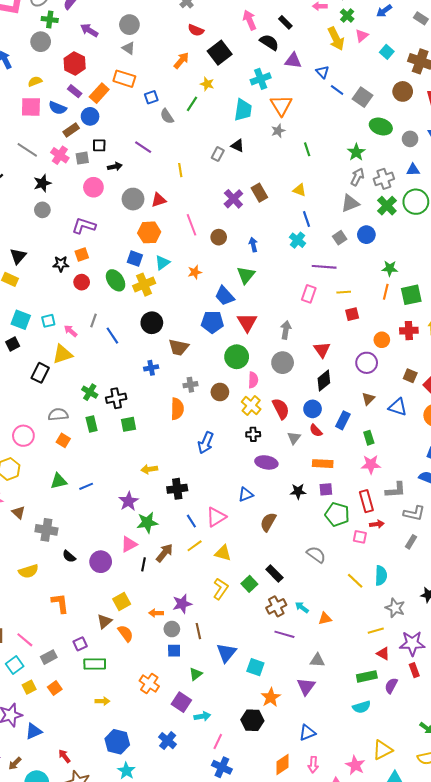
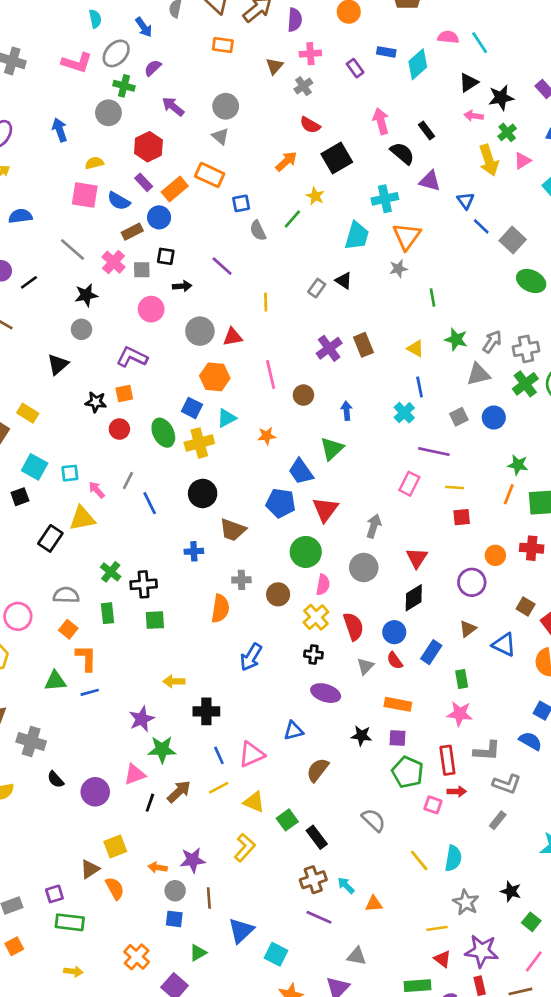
green star: (356, 152) -> (456, 339), moved, turned -30
black triangle: (18, 256) -> (58, 364), moved
green square: (249, 584) -> (287, 820), moved
orange L-shape: (60, 603) -> (86, 658), moved

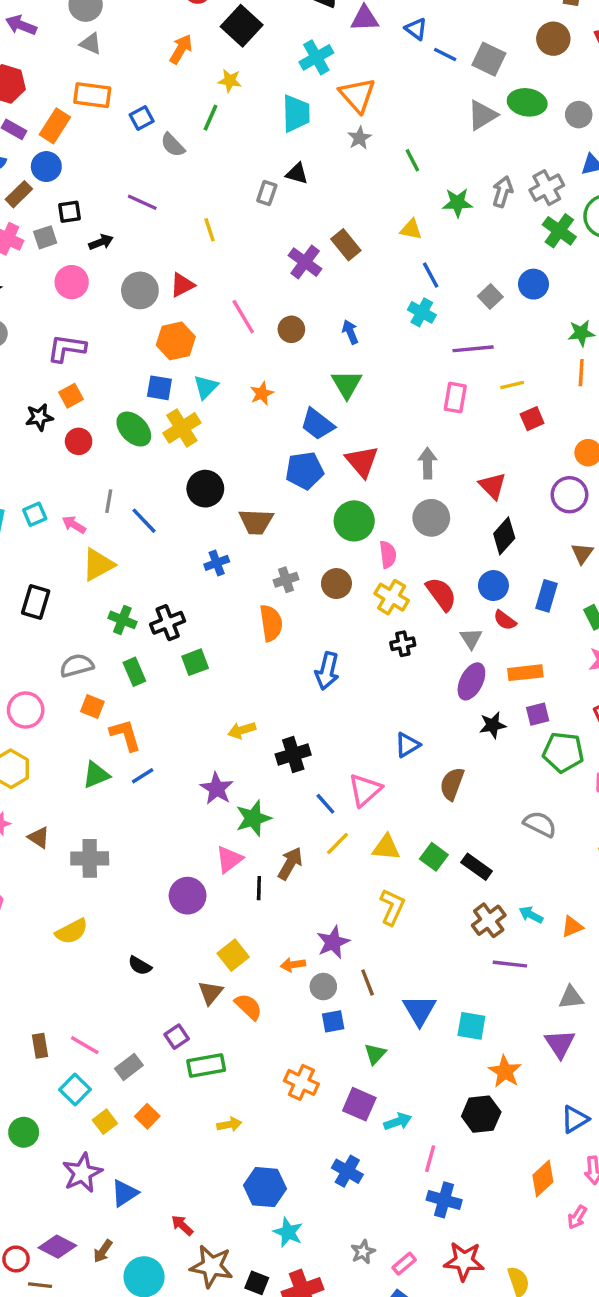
gray triangle: (478, 374) -> (482, 115), moved
yellow triangle: (82, 518) -> (98, 565), moved
purple ellipse: (326, 693) -> (471, 681), moved, turned -64
black semicircle: (56, 779) -> (140, 966), moved

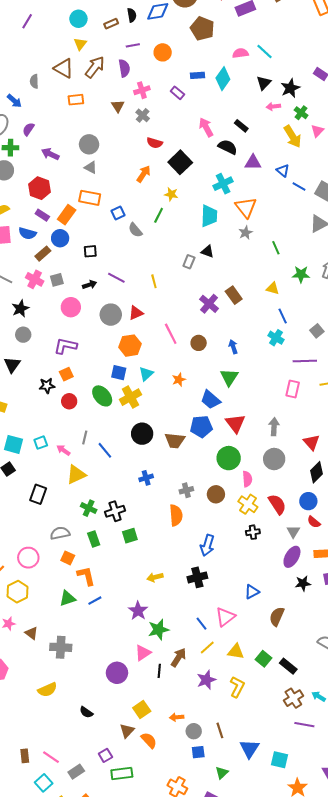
purple line: (142, 202) -> (116, 278), moved
black square: (69, 212) -> (90, 251), moved
brown trapezoid: (256, 522) -> (175, 441), moved
black cross: (293, 755) -> (197, 577), moved
purple star: (333, 942) -> (206, 680), moved

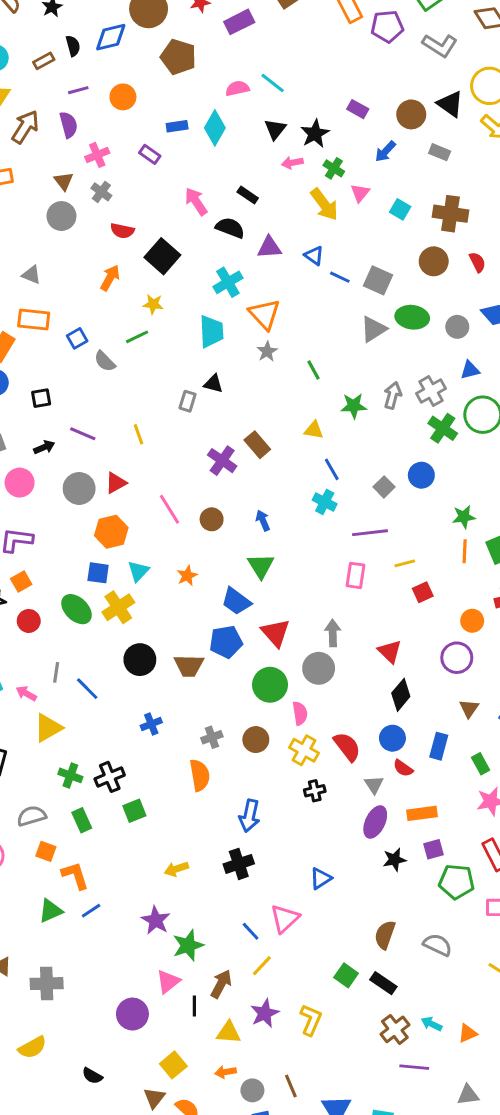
gray circle: (89, 144) -> (61, 216), moved
green line: (159, 215) -> (137, 337), turned 42
gray circle: (274, 459) -> (319, 668), moved
brown semicircle: (277, 616) -> (385, 935), moved
yellow triangle: (236, 652) -> (228, 1032), moved

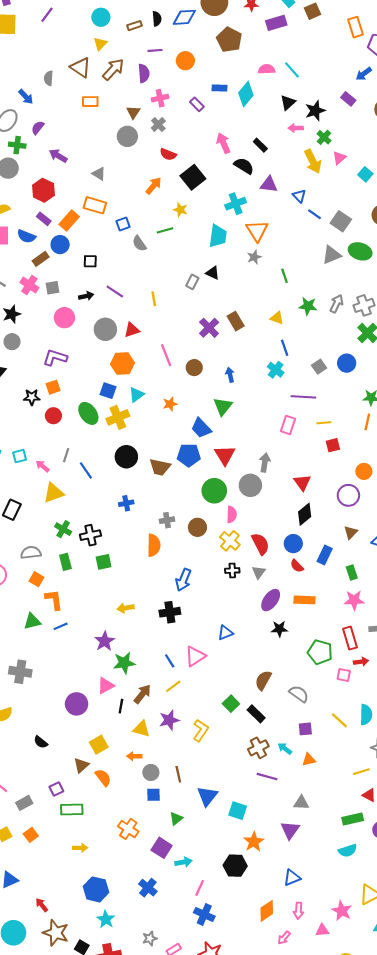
blue arrow: (385, 151) -> (364, 74), moved
gray triangle: (374, 785) -> (259, 572), moved
purple square: (433, 849) -> (305, 729), moved

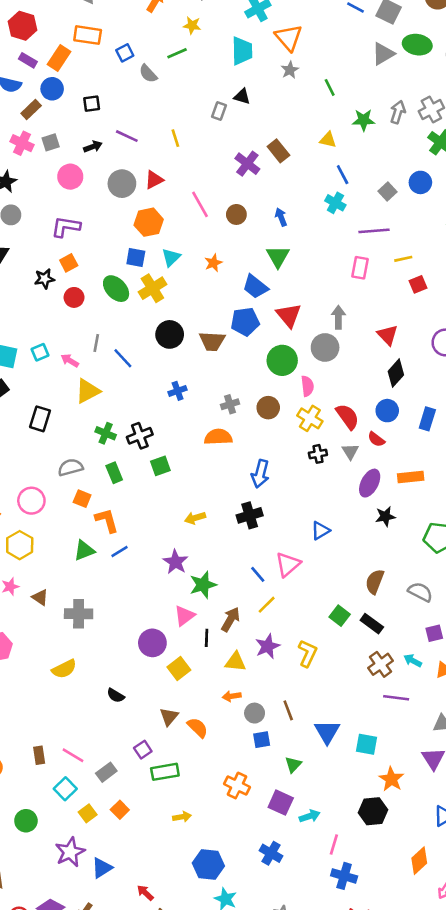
orange semicircle: (154, 545) -> (218, 437), turned -85
red semicircle: (297, 566) -> (376, 439), moved
yellow square: (99, 745) -> (179, 668), moved

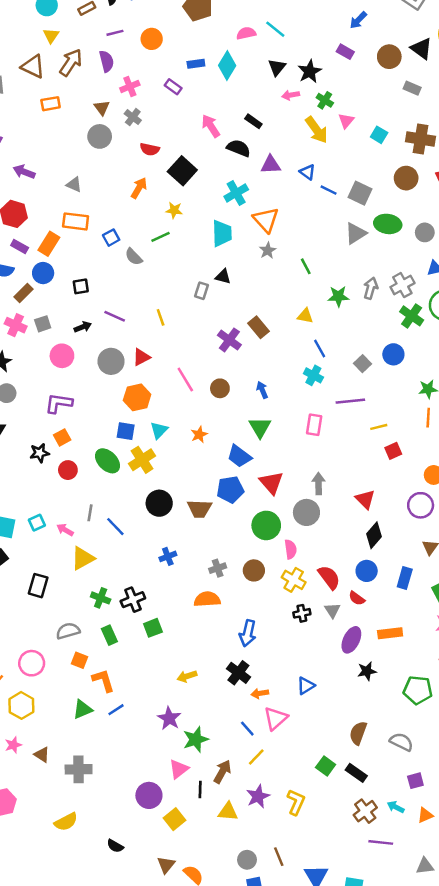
pink rectangle: (360, 268) -> (314, 425), moved
black cross: (250, 515) -> (238, 673), turned -35
orange arrow: (232, 696) -> (260, 693), moved

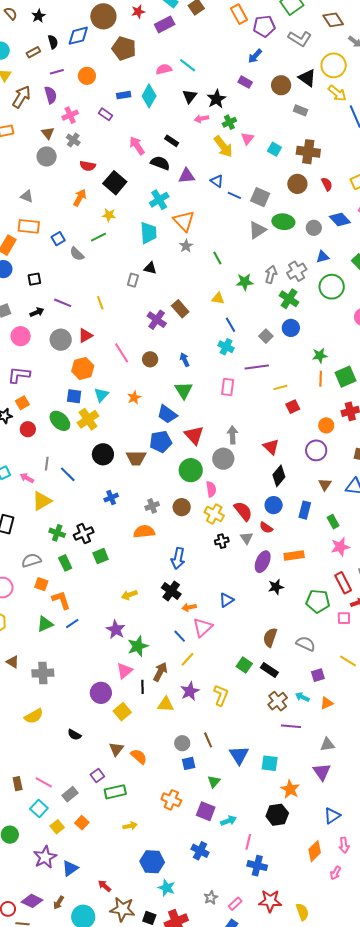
green cross: (325, 100) -> (229, 122), turned 32
green cross: (412, 316) -> (289, 299), moved

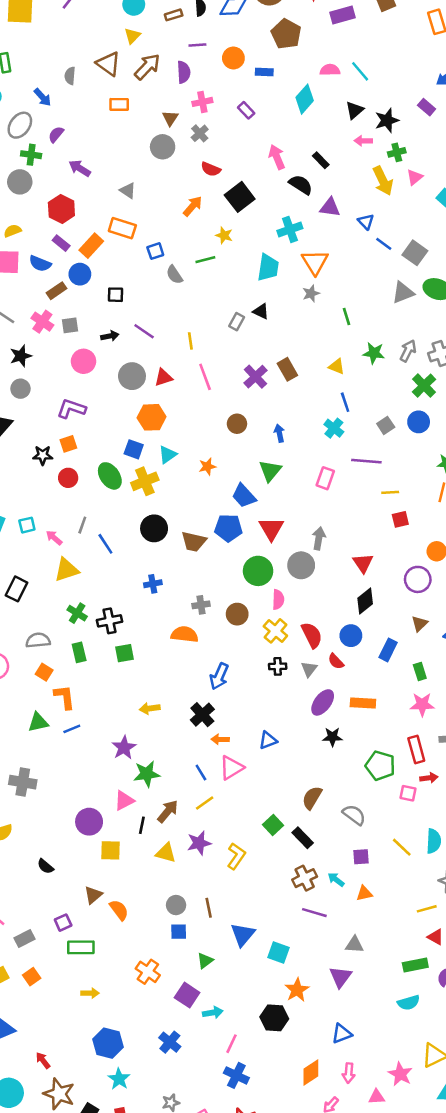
blue rectangle: (124, 95) -> (264, 72), moved
pink line: (122, 353) -> (205, 377), moved
yellow square: (122, 712) -> (110, 850), turned 30

